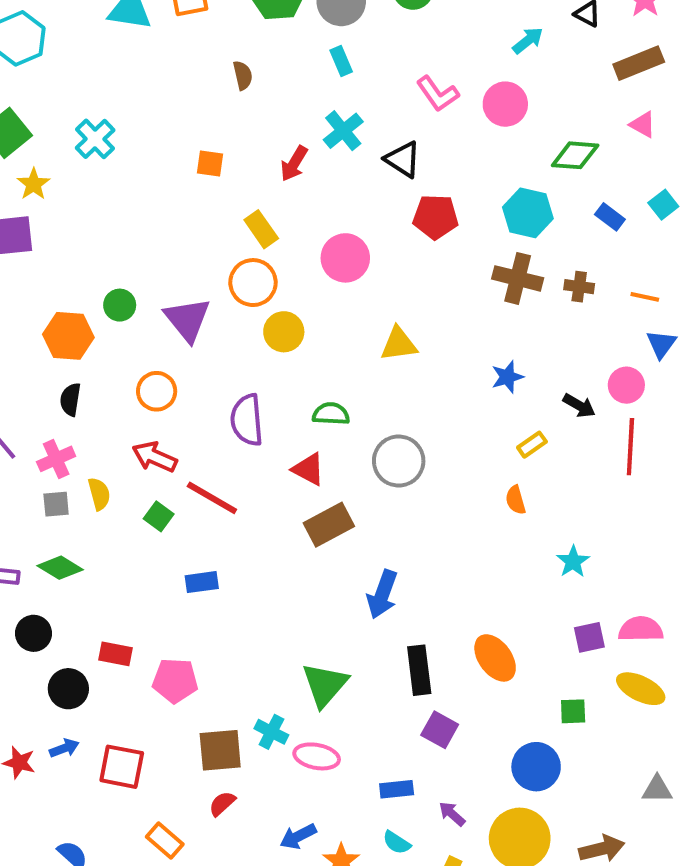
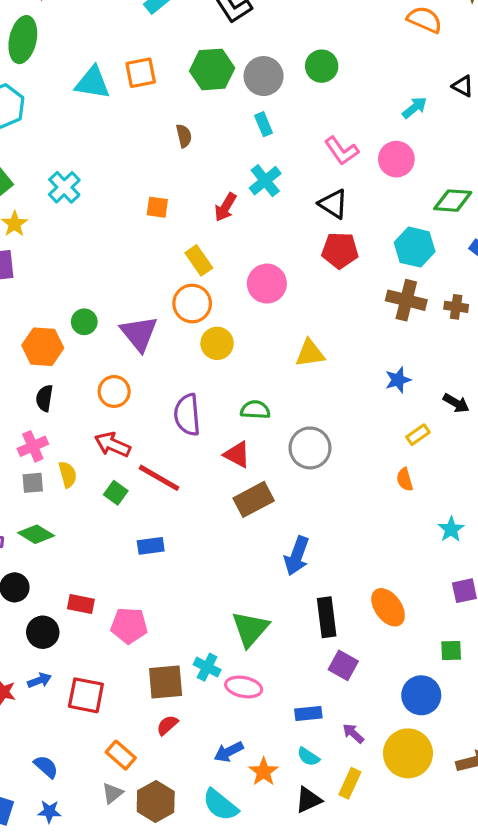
black triangle: (403, 159) -> (333, 204), moved

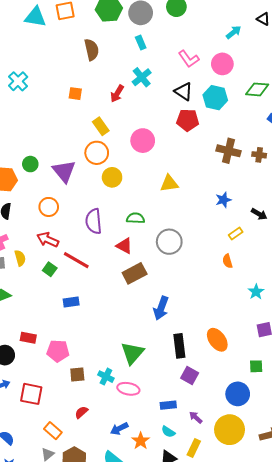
brown semicircle: (184, 136) -> (92, 50), size x1.5
cyan hexagon: (415, 247) -> (215, 98), moved
brown square: (166, 682) -> (77, 374), moved, size x0.7

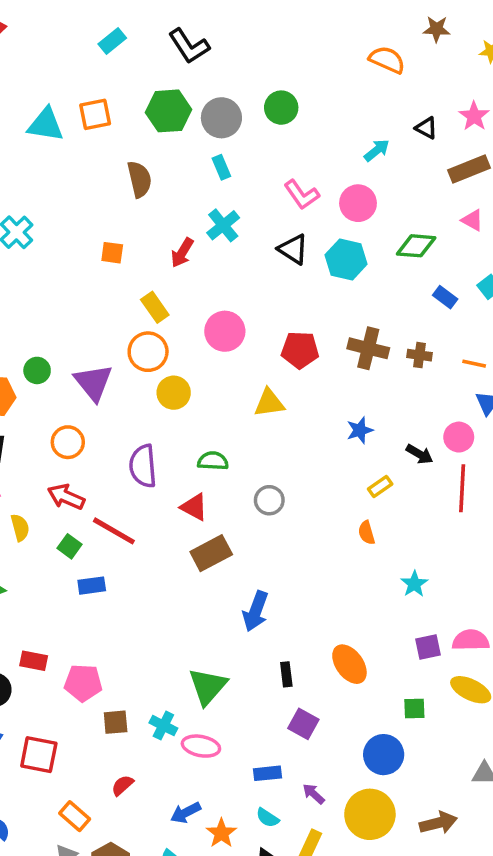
red pentagon: (188, 120) -> (300, 350), moved
gray circle: (169, 242) -> (269, 500), size x0.7
blue rectangle: (71, 302) -> (92, 586), moved
black rectangle: (179, 346) -> (286, 674), size x0.6

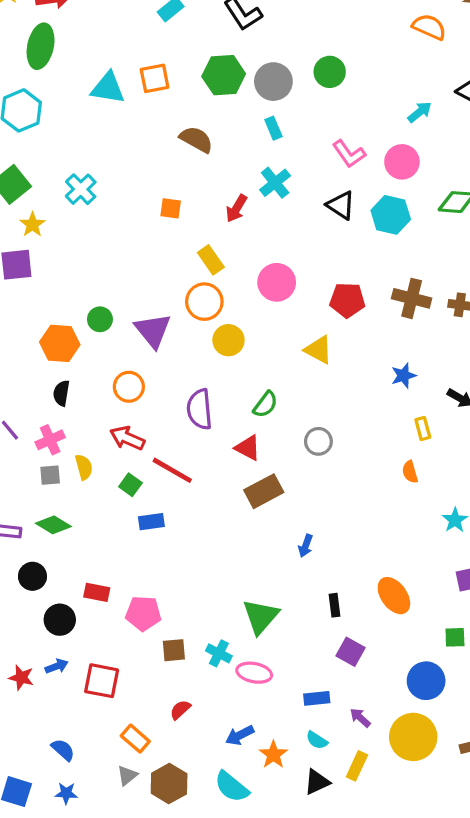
brown semicircle: (139, 179) -> (196, 139), turned -48
yellow triangle: (269, 403) -> (318, 350), turned 36
green semicircle: (213, 461) -> (265, 404), turned 124
yellow rectangle: (380, 487) -> (423, 429), turned -70
blue arrow: (256, 611) -> (306, 546), size x0.6

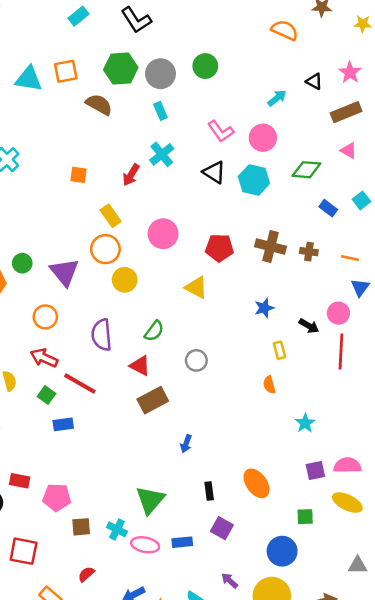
brown semicircle: (196, 139) -> (99, 104), moved
blue rectangle: (317, 698) -> (182, 542), moved

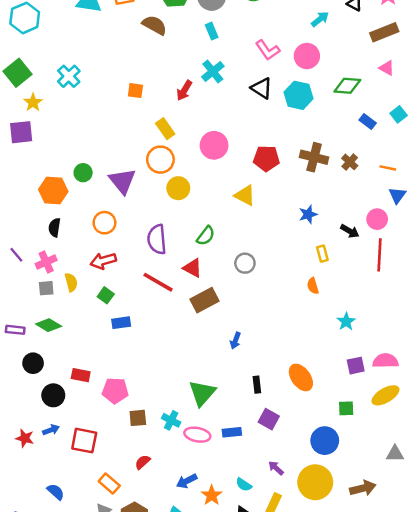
brown cross: (309, 252) -> (350, 162), turned 35
red arrow: (44, 358) -> (103, 261), turned -40
red line: (80, 383) -> (158, 282), moved
yellow ellipse: (347, 503) -> (385, 395), turned -56

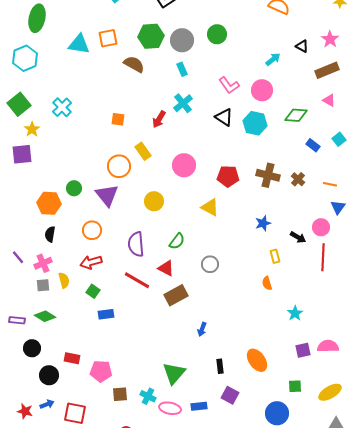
orange circle: (160, 160) -> (119, 166), moved
yellow ellipse: (385, 395) -> (330, 392), moved

